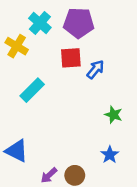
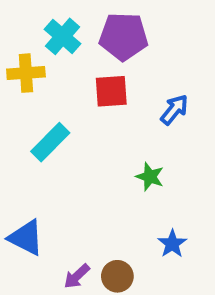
yellow cross: (17, 46) -> (26, 73), turned -35
blue arrow: (95, 69) -> (174, 110), moved
green star: (114, 115) -> (150, 177), moved

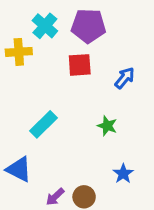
cyan rectangle: (50, 142) -> (43, 124), moved

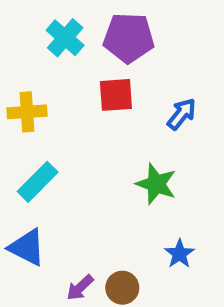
yellow cross: (19, 52) -> (27, 112), moved
cyan rectangle: (43, 124) -> (38, 182), moved
green star: (107, 126) -> (156, 184), size x1.4

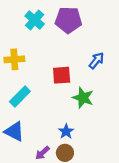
red square: (116, 95) -> (62, 75), moved
blue star: (179, 254) -> (66, 131), moved

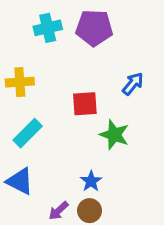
cyan cross: (35, 20) -> (48, 28), turned 36

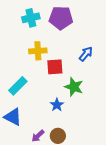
yellow cross: (20, 82) -> (38, 51), moved
blue star: (91, 181) -> (57, 105), moved

